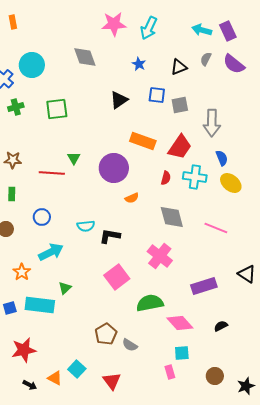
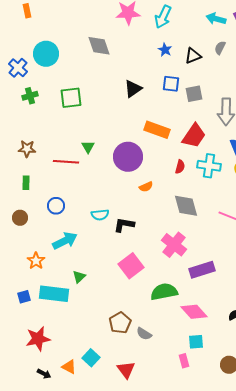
blue star: (139, 64) -> (165, 50), moved
purple rectangle: (204, 286) -> (202, 270), moved

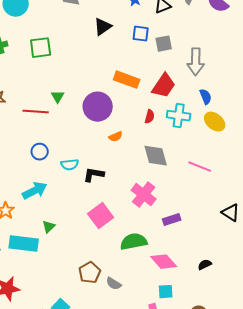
black triangle: (133, 89) -> (103, 27), moved
blue circle: (56, 206) -> (40, 152), moved
purple rectangle: (202, 270) -> (172, 220), size x0.7

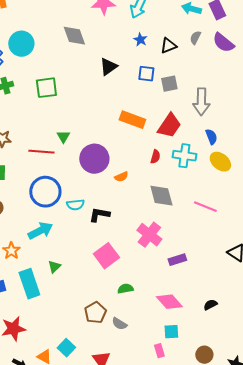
purple circle: (98, 107) -> (94, 159), moved
blue circle: (40, 152) -> (45, 192), size x1.8
green semicircle: (134, 242) -> (125, 289), moved, size x0.6
cyan rectangle: (24, 244) -> (29, 284), turned 64

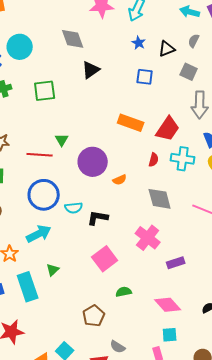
black triangle: (108, 67) -> (91, 70), moved
gray square: (169, 84) -> (189, 72), moved, turned 36
gray semicircle: (119, 324) -> (118, 347), moved

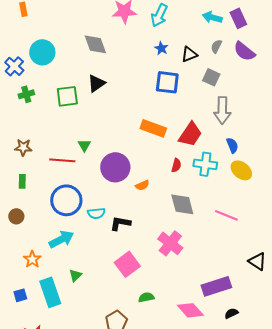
black triangle: (91, 70) -> (96, 83), moved
blue square: (145, 77) -> (167, 82), size x1.4
purple rectangle: (176, 263) -> (216, 286), moved, size x1.6

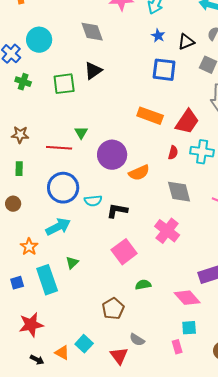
green cross: (26, 94) -> (23, 82), turned 35
orange semicircle: (142, 185) -> (139, 173), size x1.5

